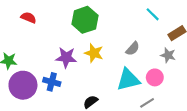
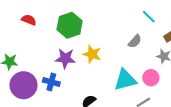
green hexagon: (85, 20) -> (70, 25), moved
gray semicircle: (133, 49) -> (135, 41), moved

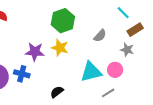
cyan line: (149, 17) -> (123, 13), moved
green hexagon: (70, 25) -> (63, 21), moved

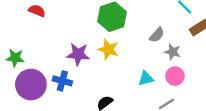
gray star: (127, 50) -> (173, 52), moved
cyan triangle: (91, 72) -> (146, 78), size x0.6

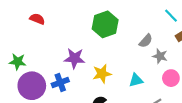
yellow star: (108, 49) -> (102, 74), moved, turned -30
pink circle: (175, 76) -> (171, 78), moved
blue cross: (62, 81) -> (60, 82), turned -35

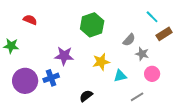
green star: (18, 62) -> (11, 46), moved
yellow star: (102, 74) -> (101, 62), moved

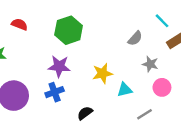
green hexagon: (92, 25) -> (69, 30), moved
gray semicircle: (129, 40) -> (135, 38), moved
blue cross: (51, 78) -> (55, 92), moved

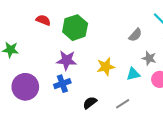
red semicircle: (20, 24) -> (43, 20), moved
cyan triangle: (125, 90) -> (133, 74), moved
gray line: (144, 114) -> (123, 104), moved

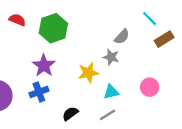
gray star: (149, 58) -> (111, 57), moved
purple star: (67, 60) -> (44, 66), turned 30
cyan triangle: (133, 74) -> (111, 92), moved

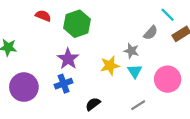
gray semicircle: (122, 37) -> (151, 33), moved
pink circle: (150, 87) -> (168, 79), size x1.5
cyan triangle: (111, 92) -> (135, 71), moved, turned -49
gray line: (108, 115) -> (138, 105), moved

